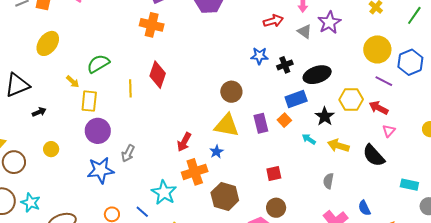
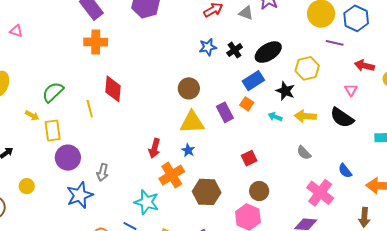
red arrow: (379, 108) -> (364, 66), moved
gray semicircle: (328, 181) -> (304, 153), turned -42

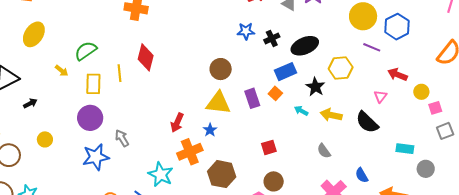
yellow rectangle: (53, 131) -> (93, 84), moved
gray arrow: (103, 172) -> (122, 138), turned 126

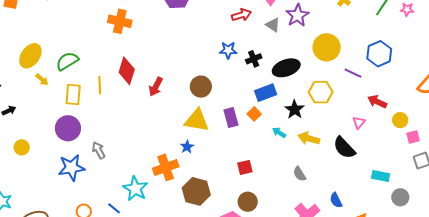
yellow circle: (363, 16) -> (327, 47), moved
yellow ellipse: (34, 34) -> (30, 56), moved
red arrow: (177, 123) -> (156, 87), moved

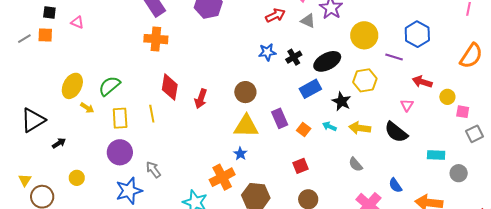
yellow line: (100, 85) -> (152, 114), moved
orange square: (254, 114) -> (304, 130), moved
pink square: (413, 137) -> (463, 112), turned 32

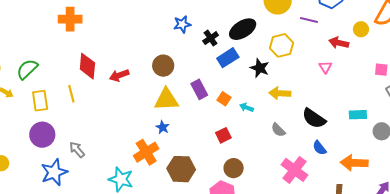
black cross: (294, 57) -> (211, 38), moved
yellow circle: (447, 97) -> (361, 29), moved
red arrow: (201, 99) -> (119, 75), turned 54
cyan arrow: (329, 126) -> (247, 107), moved
black semicircle: (396, 132) -> (314, 118), moved

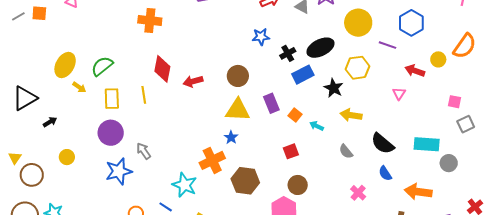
cyan rectangle: (358, 115) -> (427, 144), size x1.4
pink cross: (295, 170) -> (358, 193), size x0.6

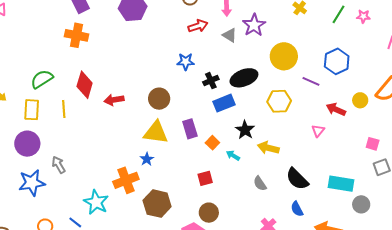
green semicircle: (102, 66) -> (42, 79), moved
black star: (334, 88) -> (245, 130), moved

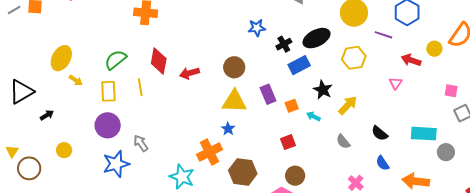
orange square: (212, 143) -> (292, 106), turned 32
yellow arrow: (268, 148) -> (348, 105), turned 125
black semicircle: (297, 179) -> (380, 133), size x0.7

